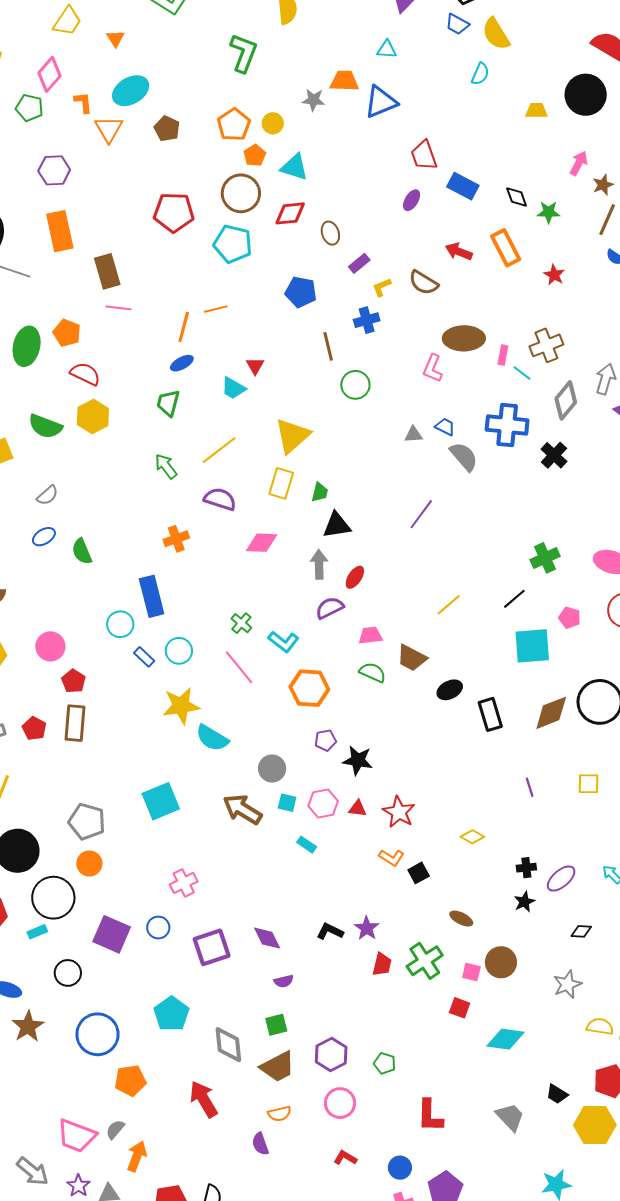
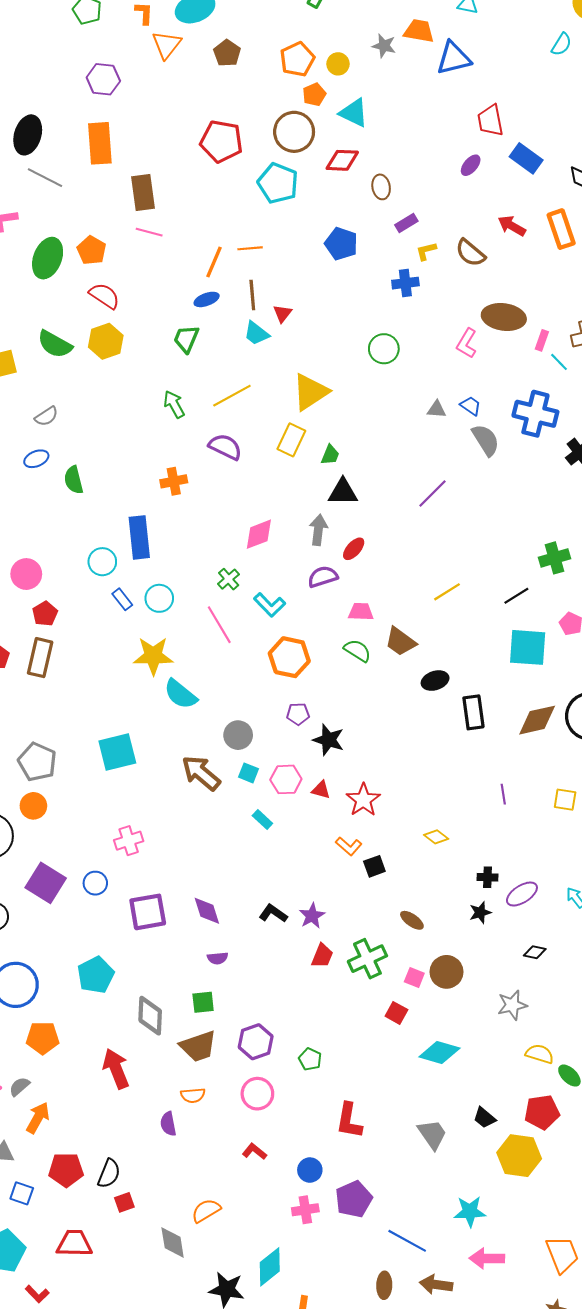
brown line: (328, 346) -> (252, 295), moved
pink diamond: (262, 543) -> (259, 534), moved, turned -32

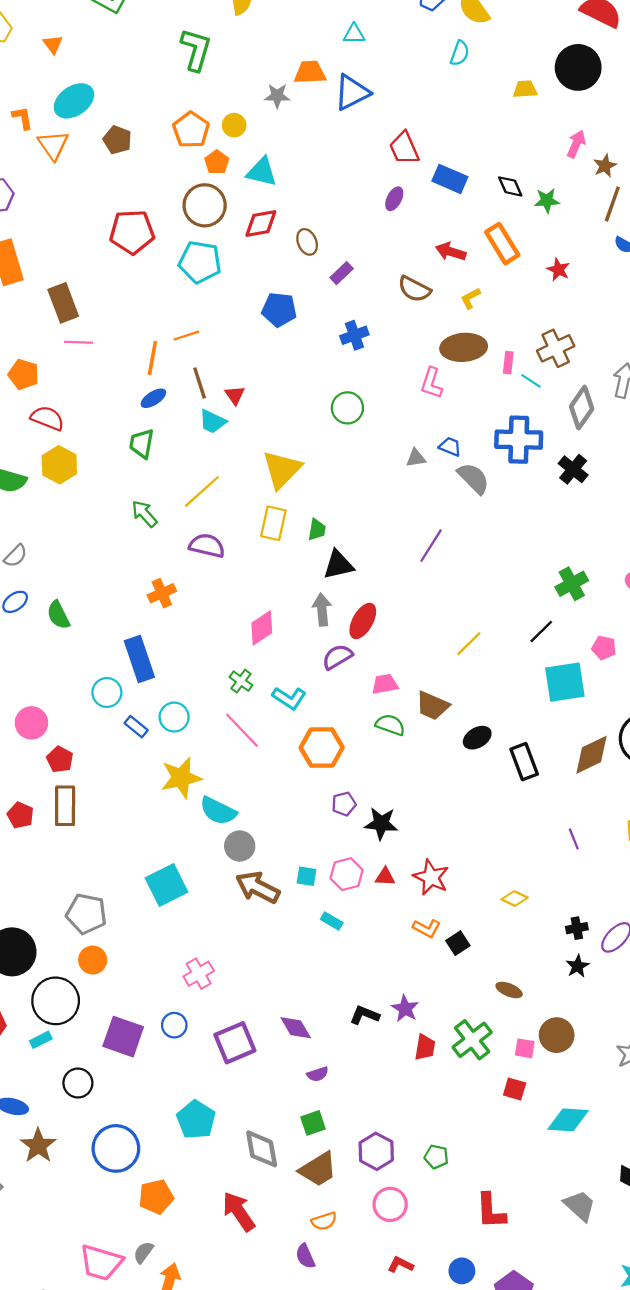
yellow L-shape: (426, 251) -> (470, 298), moved
red ellipse: (354, 549) -> (363, 621), size x1.4
gray circle: (238, 735) -> (240, 846), moved

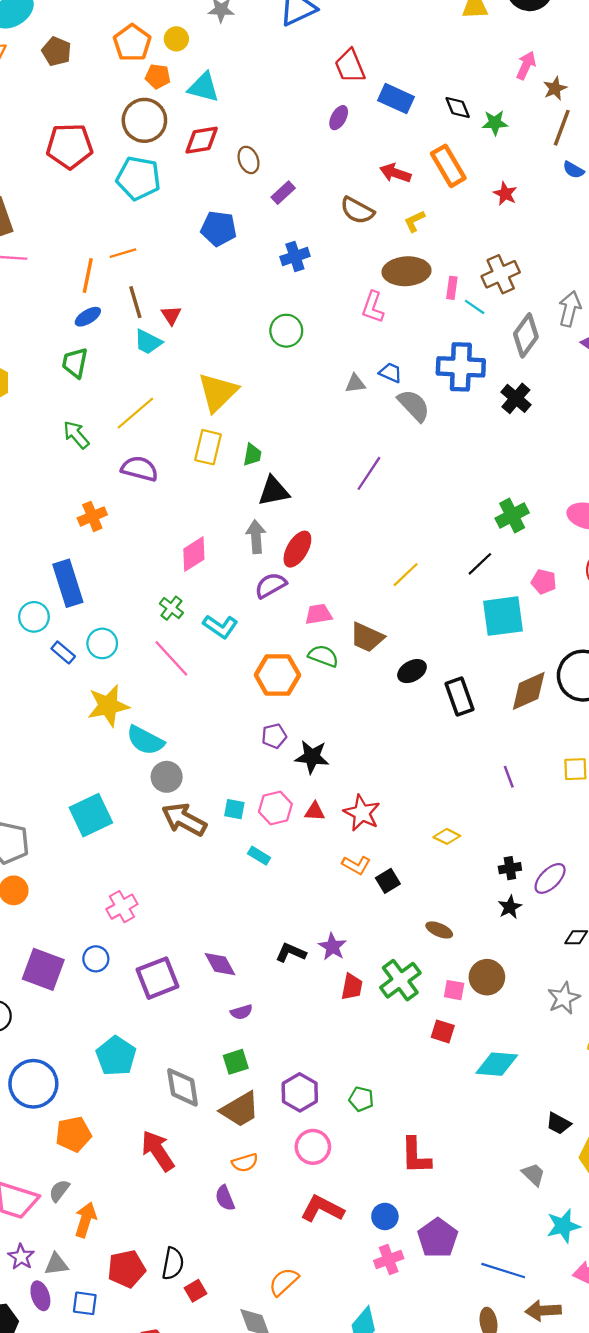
orange pentagon: (217, 162) -> (158, 76), turned -30
orange hexagon: (322, 748) -> (277, 675), moved
gray trapezoid: (580, 1206) -> (533, 1174), moved, size x0.7
red L-shape: (401, 1265) -> (322, 1209), size x1.6

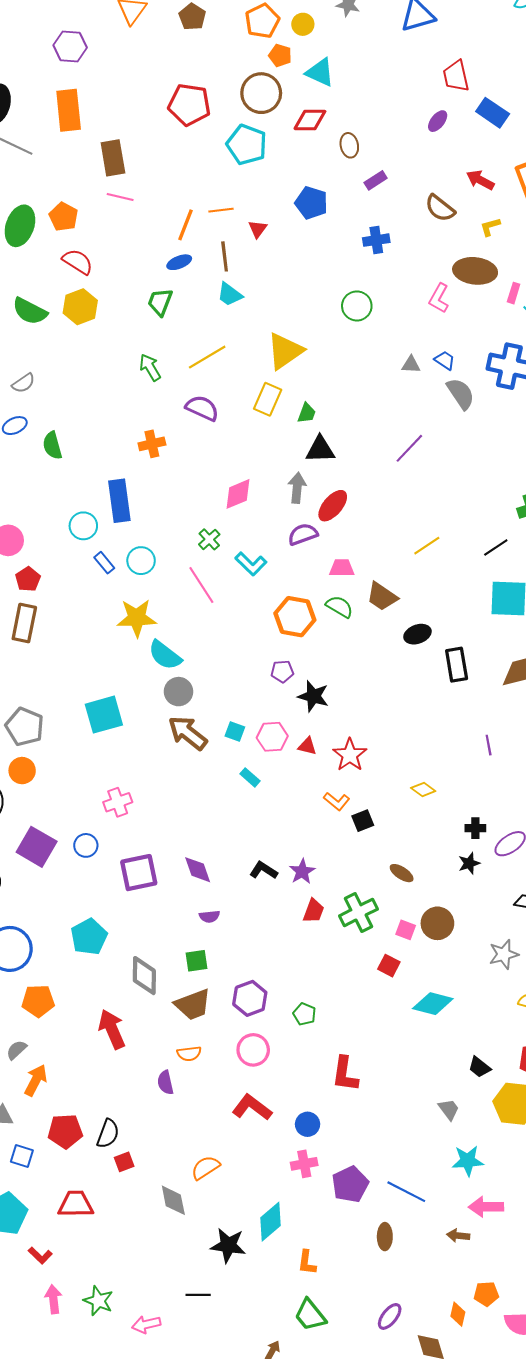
red triangle: (171, 315) -> (258, 229), moved
purple pentagon: (438, 1238) -> (350, 1184), moved
brown arrow: (543, 1311) -> (458, 1236), moved, size x0.7

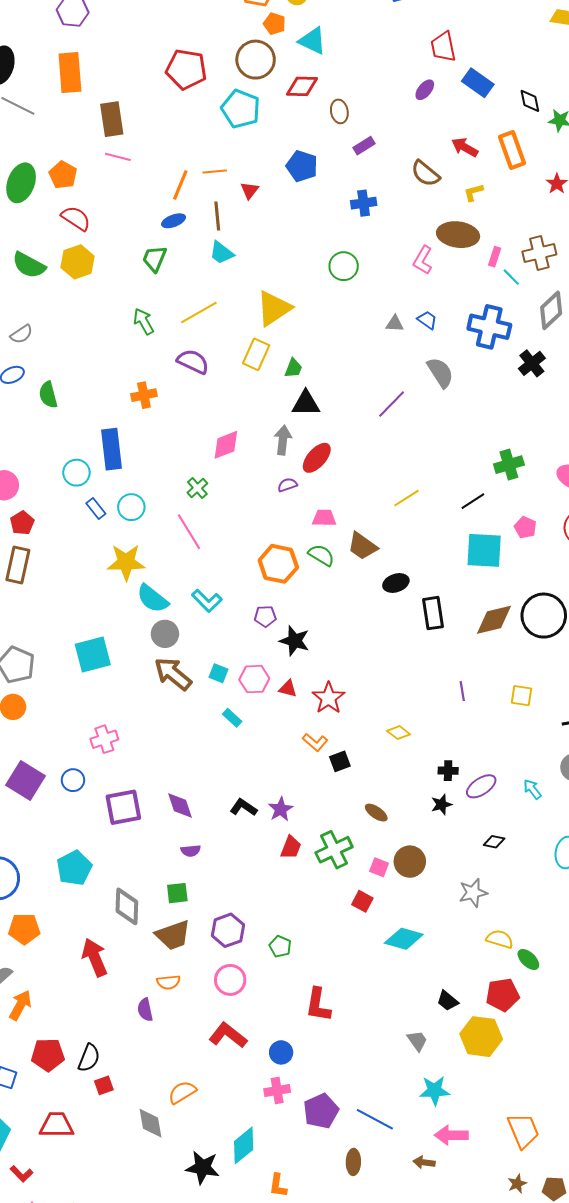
gray semicircle: (461, 394) -> (440, 372), moved
purple semicircle: (303, 534) -> (287, 485), size x0.7
cyan L-shape: (251, 564) -> (207, 601), moved

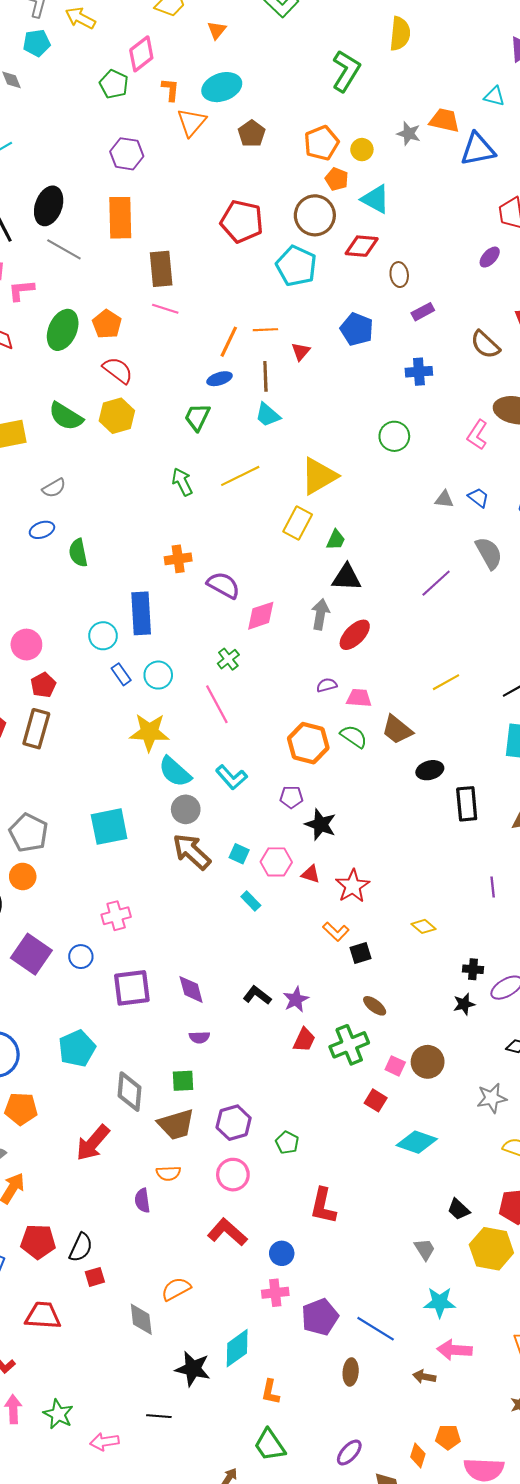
purple semicircle: (193, 362) -> (223, 585), moved
purple semicircle: (287, 485) -> (327, 685), moved
brown ellipse: (376, 813) -> (375, 1006), moved
red arrow: (95, 957) -> (93, 1143), turned -120

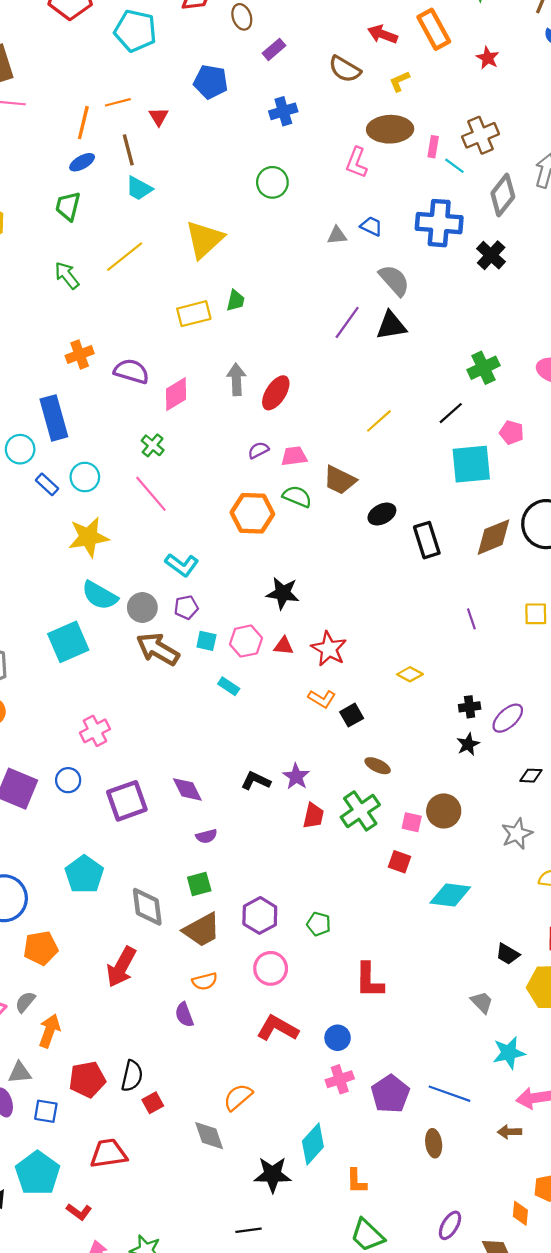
yellow rectangle: (298, 523) -> (194, 314), moved, turned 60
black triangle: (347, 577) -> (391, 326), moved
cyan semicircle: (175, 772) -> (100, 595), moved
purple pentagon: (291, 797) -> (186, 607), moved

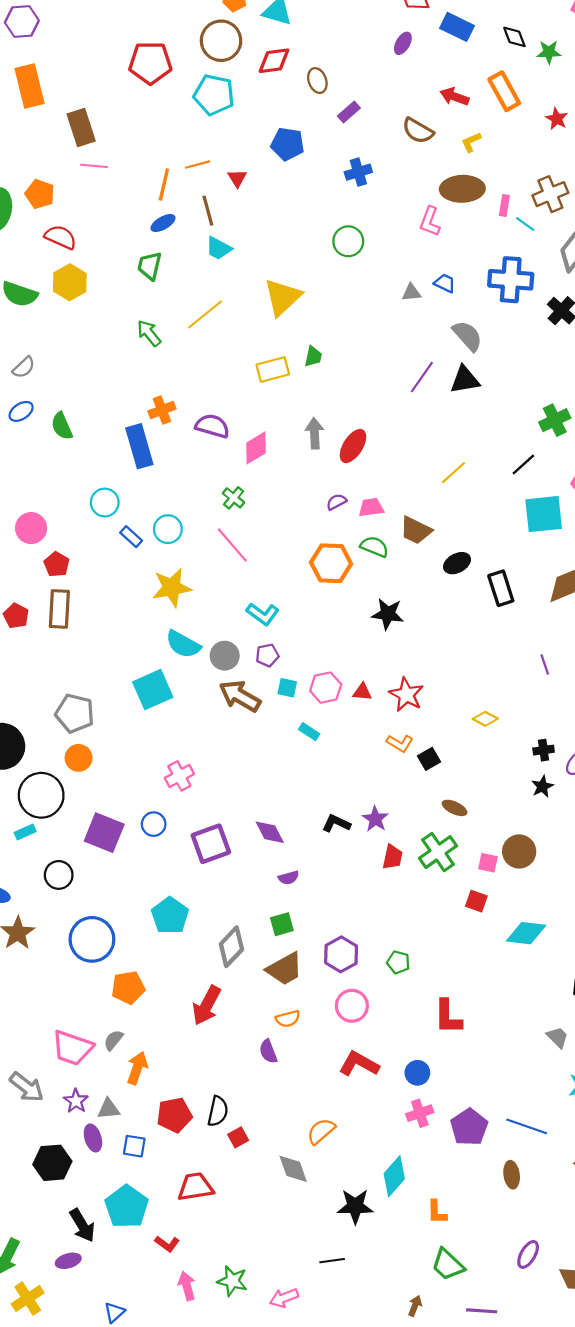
blue rectangle: (54, 418) -> (139, 446), moved
black star: (283, 593) -> (388, 614), moved
gray diamond: (147, 907) -> (231, 947), turned 51

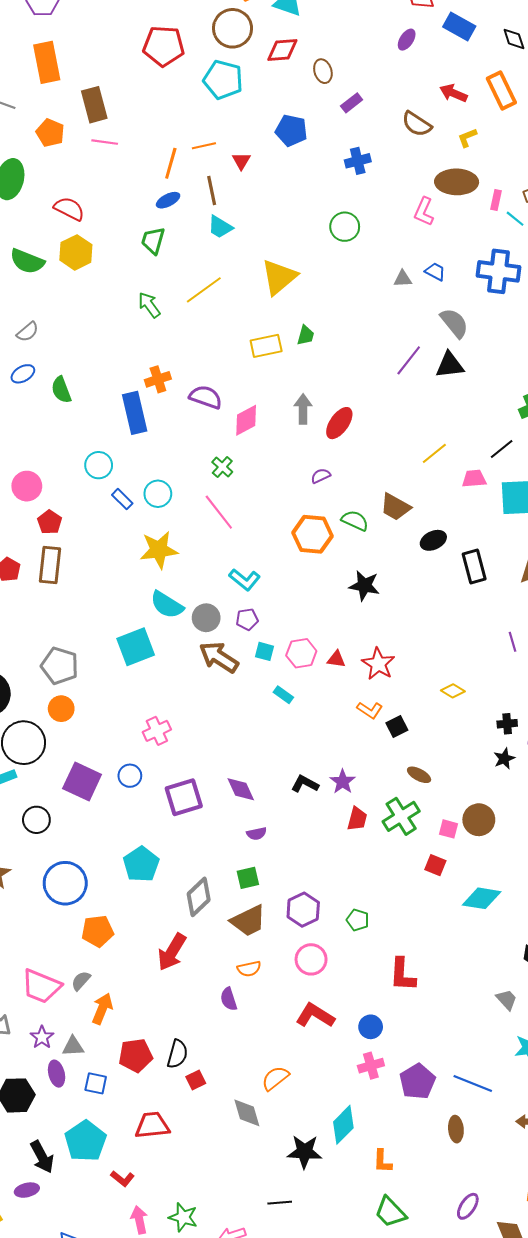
orange pentagon: (40, 194) -> (50, 133), moved
pink trapezoid: (371, 507) -> (474, 479), moved

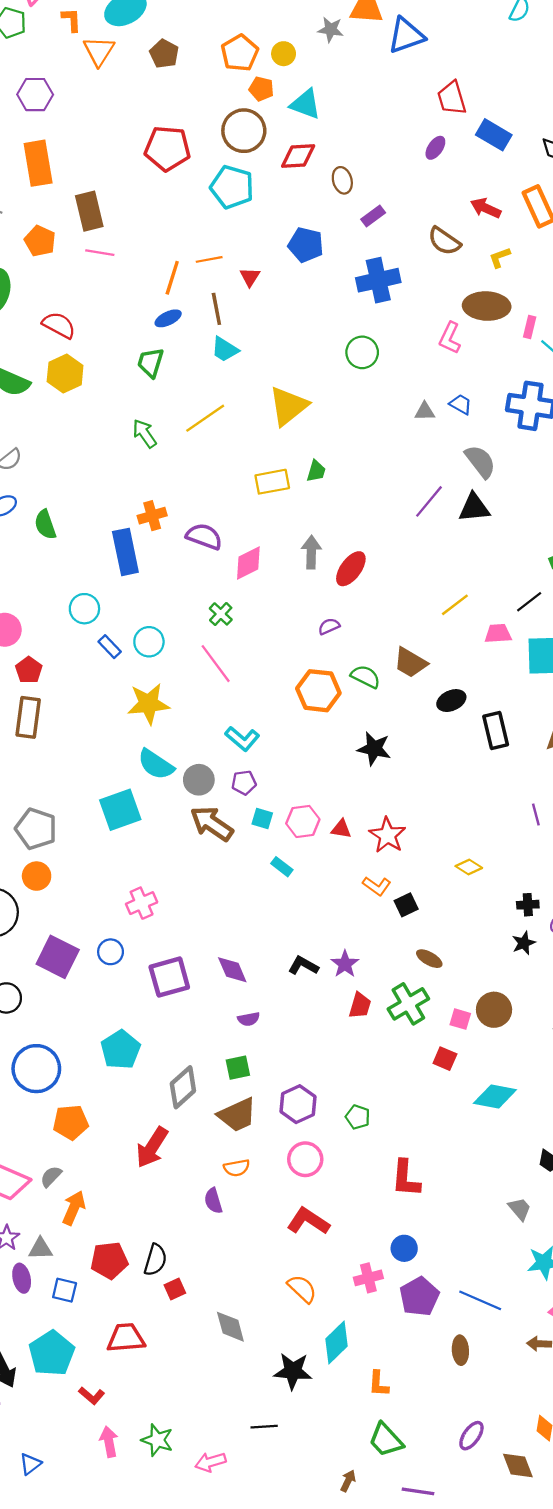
blue cross: (358, 161) -> (378, 280), size x1.5
blue circle: (371, 1027) -> (404, 1248), moved
orange semicircle: (275, 1078) -> (302, 1289), moved, turned 80

